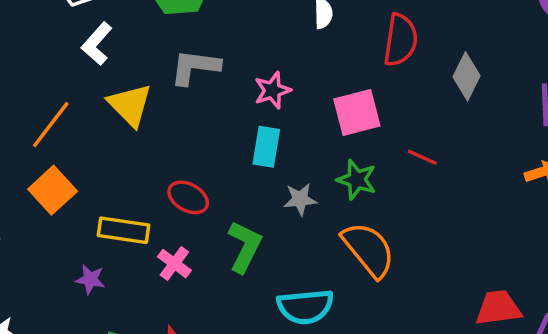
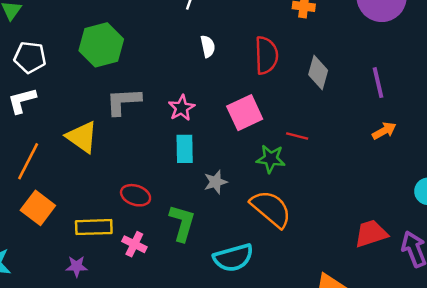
white L-shape: (97, 44) -> (22, 101), moved, turned 44
green star: (357, 180) -> (271, 159), moved

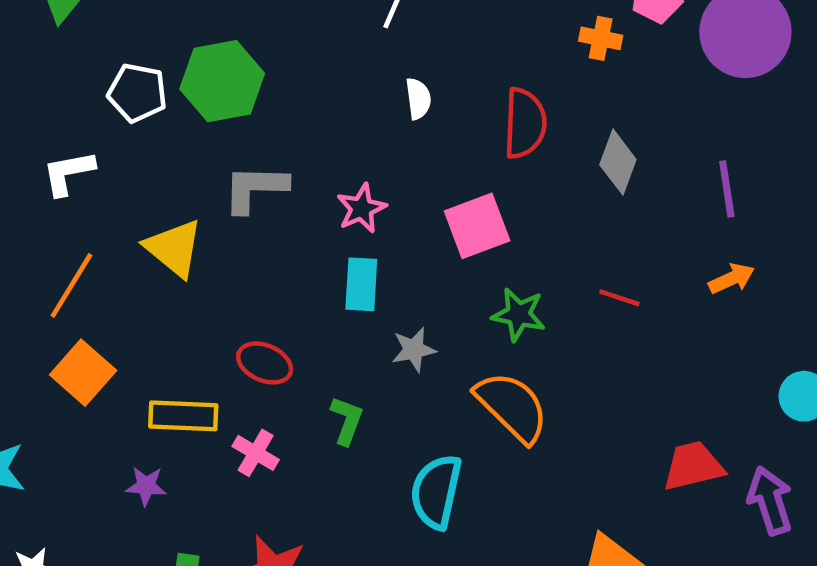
white pentagon: (30, 57) -> (137, 93), moved
red line: (297, 136) -> (619, 298), moved
green L-shape: (182, 223) -> (347, 420), size x0.7
cyan semicircle: (233, 258) -> (436, 492), turned 114

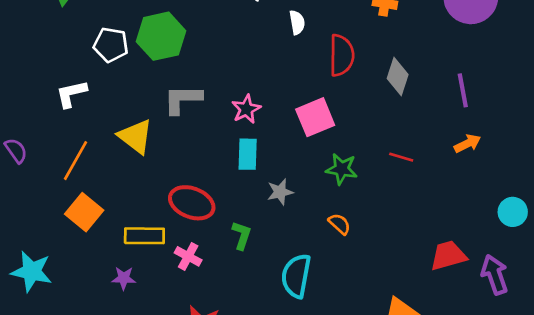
white semicircle: (418, 99) -> (297, 22), moved
red ellipse: (265, 363) -> (192, 203), size x1.4
orange semicircle: (512, 407) -> (340, 224), size x0.5

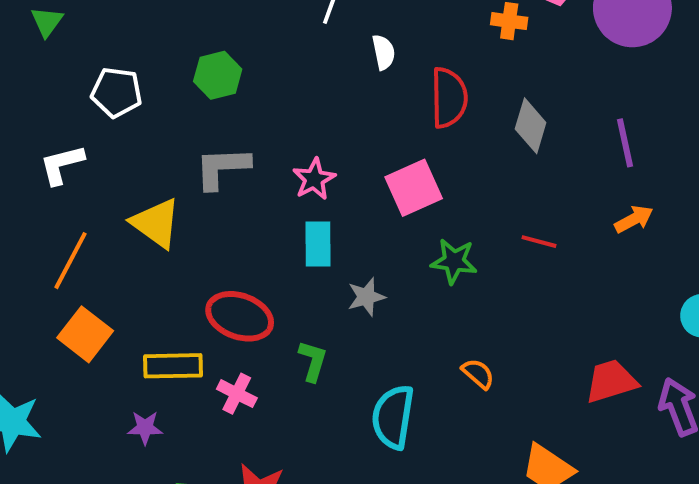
green hexagon: (161, 36) -> (218, 75), moved, size x0.7
orange semicircle: (340, 224) -> (478, 374), moved

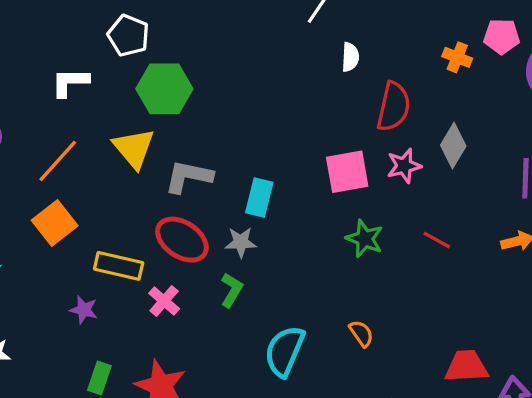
green hexagon: (218, 75) -> (164, 89), moved, size x1.4
gray L-shape: (222, 168) -> (189, 176), moved
pink star: (314, 179) -> (404, 166), moved
gray star: (366, 297) -> (241, 242), moved

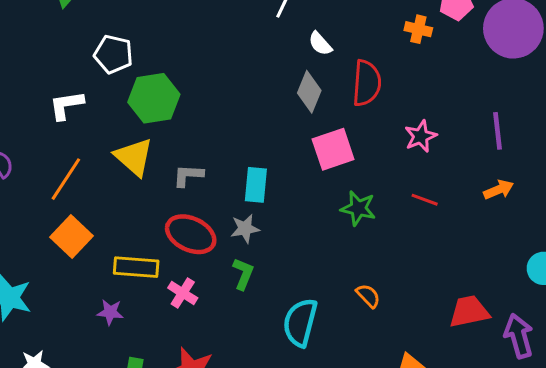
white semicircle: (350, 57) -> (320, 44), turned 144
gray diamond: (453, 146) -> (309, 92), moved
pink star: (404, 166) -> (421, 136), moved
gray L-shape: (189, 176) -> (188, 175), size x0.7

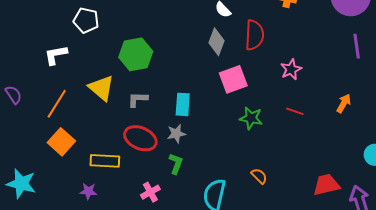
green hexagon: (154, 98) -> (136, 54), moved
purple line: (498, 131) -> (357, 46), moved
orange arrow: (499, 190) -> (344, 103), turned -36
pink cross: (183, 293) -> (150, 192), moved, turned 30

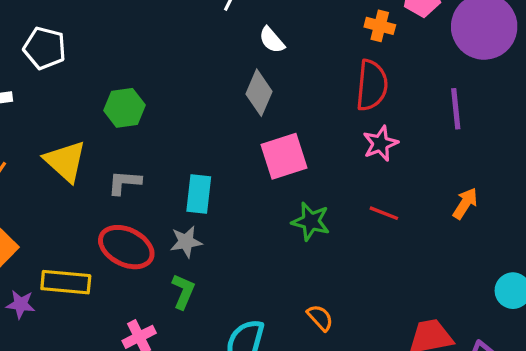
red semicircle: (254, 35) -> (372, 85), moved
purple line: (357, 46) -> (456, 109), moved
green hexagon: (136, 54) -> (124, 108), size x0.7
purple star: (88, 191) -> (21, 304), moved

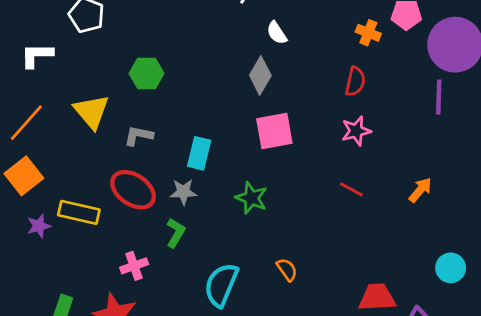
red semicircle: (372, 85) -> (355, 81), size x0.7
purple line: (456, 109) -> (439, 97), moved
green star: (311, 221) -> (251, 198), moved
purple star: (21, 304) -> (39, 226), turned -30

